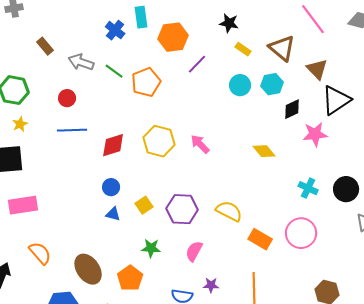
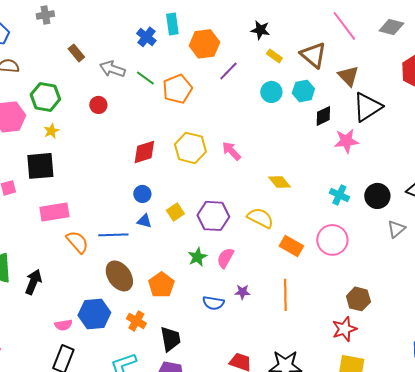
blue line: (72, 130) -> (113, 235), moved
yellow diamond: (264, 151) -> (279, 182), moved
green star: (151, 248) -> (197, 257), moved, turned -30
orange semicircle: (40, 253) -> (77, 242), moved

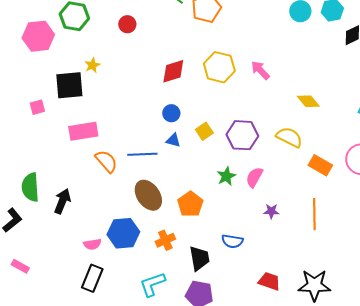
yellow star: (51, 131) -> (92, 65), moved
blue semicircle: (213, 303) -> (232, 241), moved
orange cross: (136, 321) -> (165, 240), turned 36

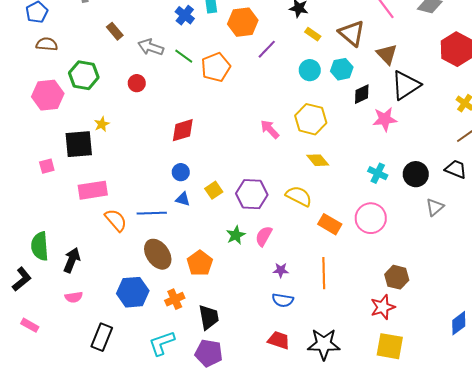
yellow hexagon: (219, 67) -> (311, 119), moved
blue semicircle: (232, 241) -> (283, 300), moved
pink semicircle: (92, 244) -> (74, 297), moved

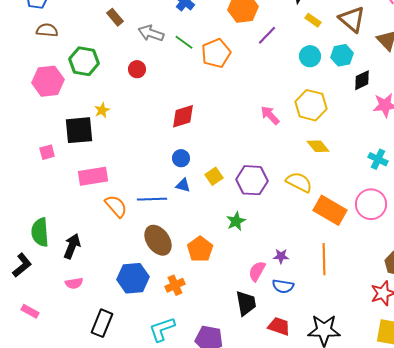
orange rectangle: (330, 224) -> (330, 210), size x1.4
pink semicircle: (264, 236) -> (257, 271), moved
black trapezoid: (209, 317) -> (246, 303), moved

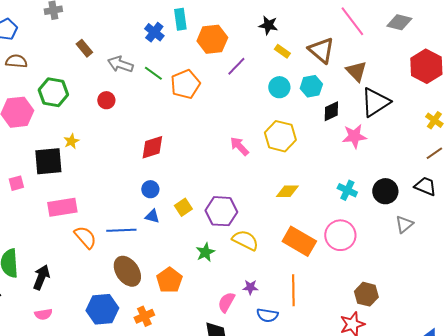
yellow diamond: (318, 146) -> (287, 191), moved, turned -50
yellow semicircle: (299, 182) -> (245, 240), moved
blue semicircle: (283, 286) -> (267, 315), moved

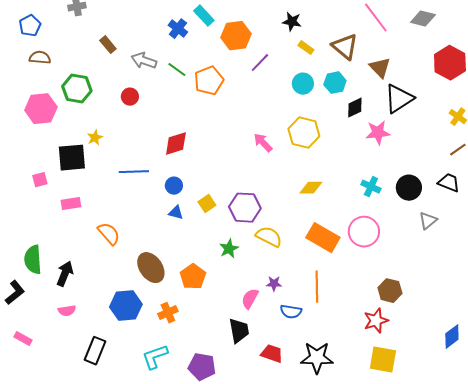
cyan rectangle: (180, 19) -> (204, 16), turned -35
pink rectangle: (62, 207) -> (71, 204), moved, size x0.7
blue line: (121, 230) -> (134, 172), moved

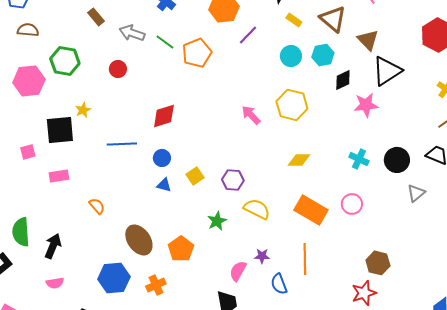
purple hexagon: (245, 208) -> (233, 180), size x0.7
pink circle: (364, 232) -> (352, 204), size x0.7
orange semicircle: (109, 234) -> (97, 206), size x0.7
blue semicircle: (291, 312) -> (279, 284), turned 60

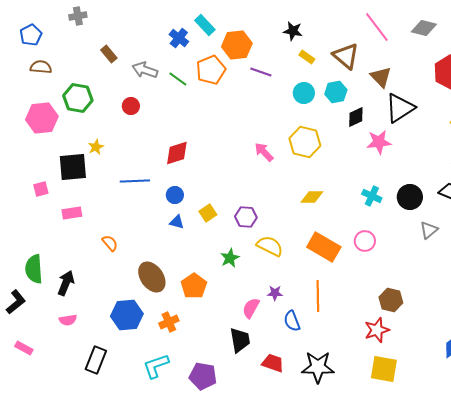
purple line: (248, 35) -> (261, 72), turned 65
orange pentagon: (197, 53) -> (211, 70), moved

